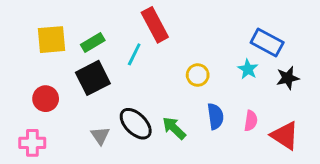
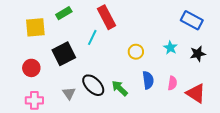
green rectangle: (93, 43) -> (64, 13), moved
blue rectangle: (267, 43) -> (192, 20), moved
pink cross: (32, 143) -> (34, 100), moved

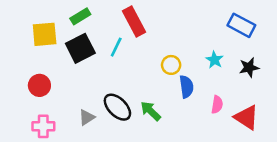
black square: (64, 54) -> (80, 48), moved
blue semicircle: (148, 80) -> (186, 87), moved
gray triangle: (69, 93) -> (87, 117), turned 32

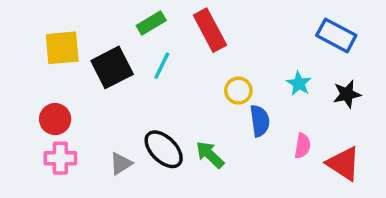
green rectangle: (80, 16) -> (151, 23), moved
red rectangle: (134, 21) -> (210, 30), moved
pink cross: (43, 126) -> (60, 158), moved

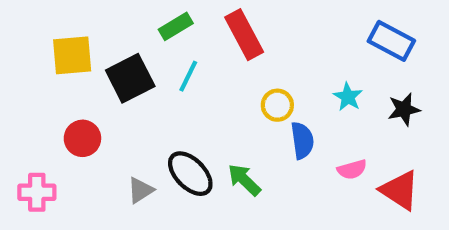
red circle: (55, 119) -> (82, 138), moved
pink semicircle: (302, 146) -> (352, 169), turned 65
pink cross: (60, 158) -> (37, 192), moved

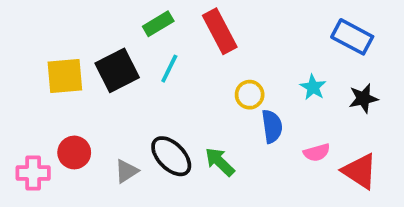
yellow square: (72, 55) -> (65, 76), moved
red circle: (82, 138) -> (74, 152), moved

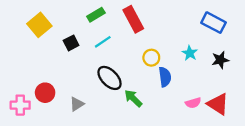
cyan line: (169, 69) -> (103, 42), turned 30
black square: (117, 70) -> (71, 43), size x0.6
yellow square: (65, 76) -> (39, 25), moved, turned -35
pink semicircle: (317, 152) -> (193, 103), moved
black ellipse: (171, 156) -> (110, 78), moved

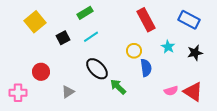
red rectangle: (133, 19) -> (146, 20), moved
red circle: (45, 93) -> (41, 72), moved

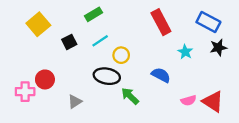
yellow circle: (134, 51) -> (121, 55), moved
black star: (195, 53) -> (218, 47), moved
blue semicircle: (146, 68) -> (161, 75), turned -54
black ellipse: (97, 69) -> (107, 76), turned -35
pink cross: (18, 93) -> (25, 92), moved

